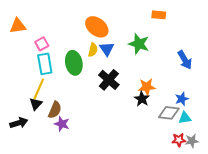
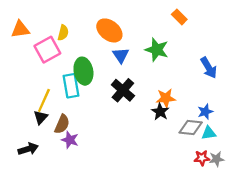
orange rectangle: (159, 15) -> (179, 17), turned 40
pink square: (42, 44) -> (47, 50), size x1.6
yellow semicircle: (93, 50) -> (63, 33), moved
cyan rectangle: (45, 64) -> (71, 86), moved
black arrow: (19, 123) -> (28, 149), moved

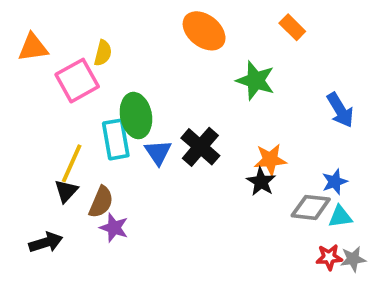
orange ellipse: (109, 30) -> (204, 31), moved
blue triangle: (121, 55) -> (158, 152), moved

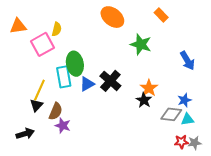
blue triangle: (158, 152) -> (87, 84), turned 35
orange star: (270, 160) -> (149, 88), turned -30

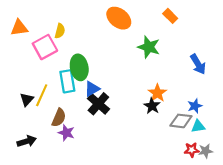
black cross: (110, 81) -> (98, 104), moved
black triangle: (36, 105) -> (27, 99), moved

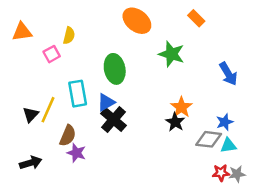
pink square: (45, 47) -> (52, 54), size x0.6
green ellipse: (79, 67) -> (115, 69), moved

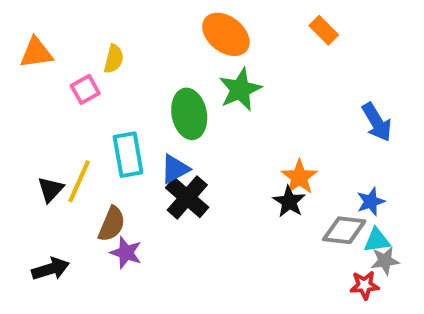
green star: (172, 54) -> (240, 89), moved, turned 30
gray star: (237, 174) -> (385, 261), moved

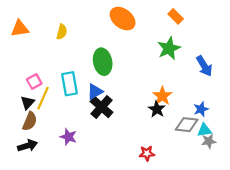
pink square: (85, 89) -> (34, 82), moved
green star: (240, 89) -> (169, 48), moved
brown semicircle: (112, 224) -> (30, 121), moved
red star: (365, 285) -> (147, 153), moved

